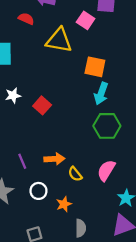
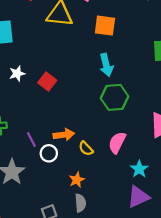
orange square: (95, 67) -> (105, 26), moved
cyan arrow: (101, 93) -> (106, 65), turned -30
white circle: (38, 191) -> (49, 153), moved
gray semicircle: (81, 228) -> (80, 203), moved

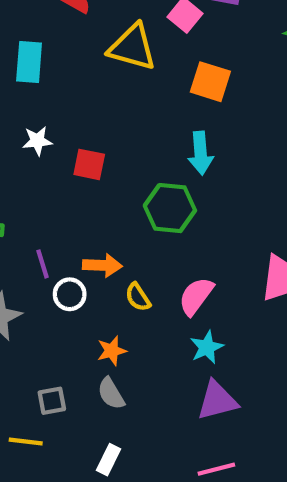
red square: (47, 81) -> (89, 164), turned -36
green hexagon: (115, 97) -> (170, 208), moved
cyan star: (139, 169) -> (207, 347), moved
gray semicircle: (80, 203) -> (111, 394), turned 144

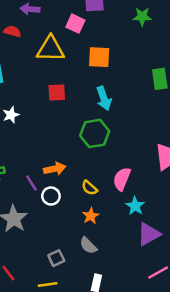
red square: (89, 164) -> (57, 93), moved
orange arrow: (102, 265) -> (55, 169), moved
orange star: (112, 351) -> (91, 216), moved

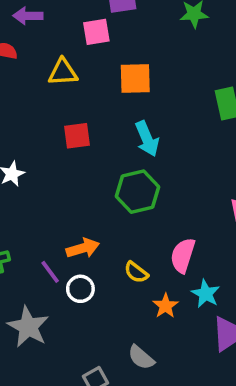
pink square: (75, 24) -> (96, 32), turned -30
yellow triangle: (51, 49) -> (63, 72), size x0.7
orange star: (91, 216) -> (166, 306), moved

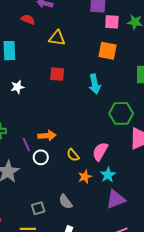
pink square: (96, 32) -> (112, 22), moved
orange square: (135, 79) -> (107, 51), moved
green hexagon: (137, 192) -> (121, 113), moved

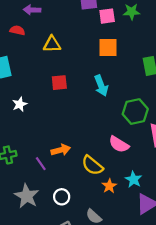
pink semicircle: (100, 151) -> (119, 144), moved, turned -78
yellow semicircle: (73, 155) -> (92, 165), size x1.5
white circle: (41, 157) -> (62, 197), moved

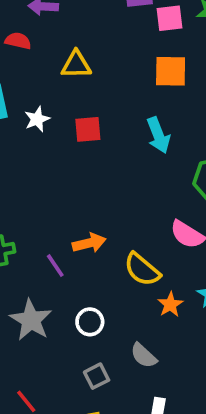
white star: (20, 104) -> (37, 119), moved

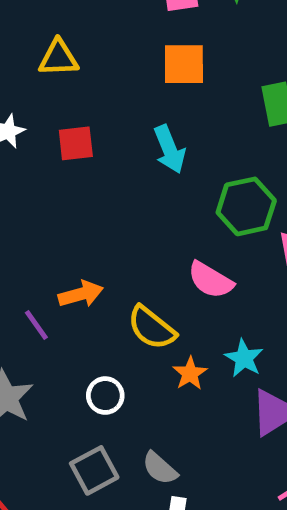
white circle: (90, 322) -> (105, 396), moved
gray semicircle: (144, 356) -> (160, 468), moved
gray square: (97, 376) -> (94, 470), size x1.4

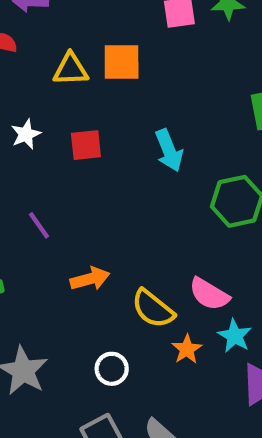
orange square: (184, 64) -> (122, 62), moved
pink semicircle: (211, 280) -> (209, 294), moved
purple line: (36, 325) -> (39, 225), moved

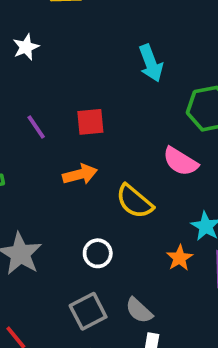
red square: (86, 145) -> (90, 122), moved
pink semicircle: (209, 294) -> (180, 161), moved
orange star: (187, 349) -> (180, 258), moved

